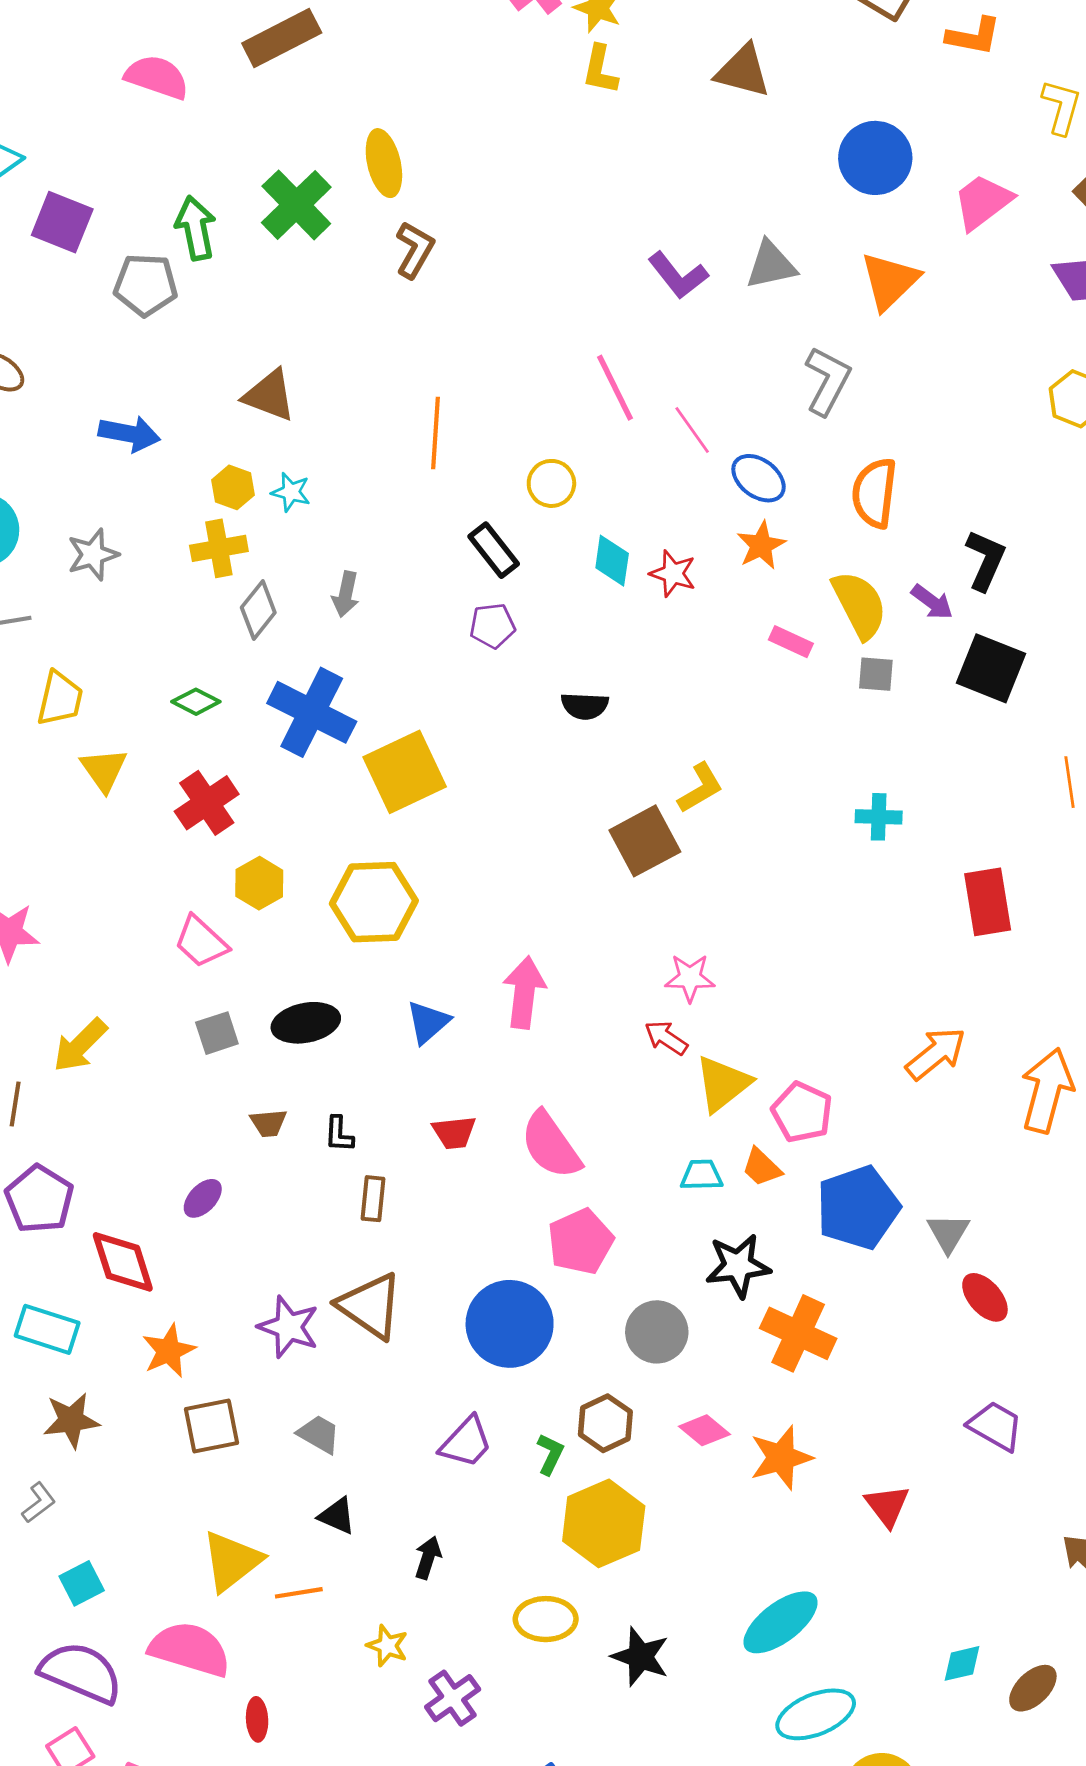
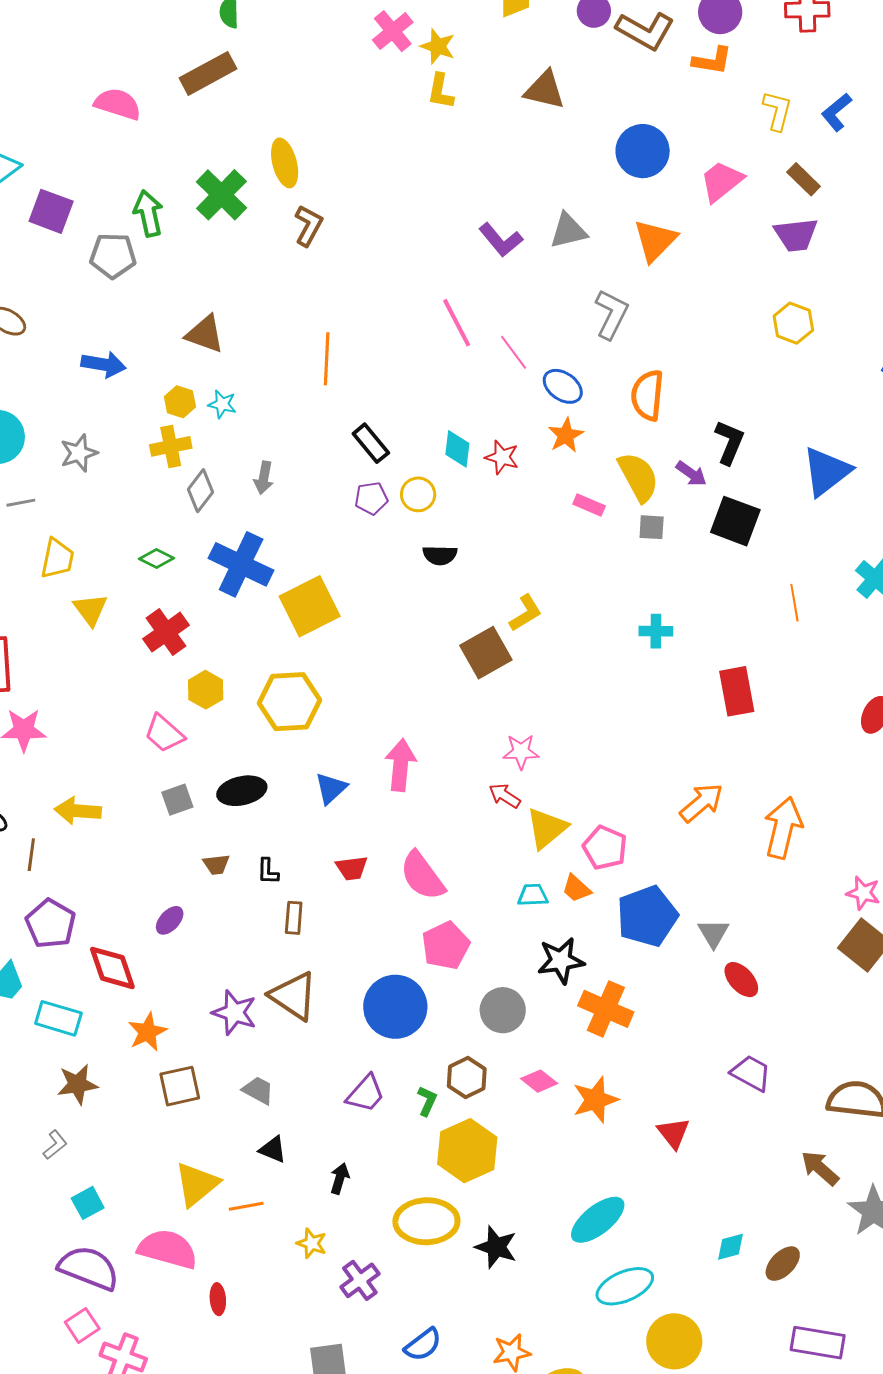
yellow circle: (551, 483) -> (418, 494), moved
yellow arrow: (80, 1045) -> (78, 811), turned 51
yellow ellipse: (546, 1619) -> (426, 1221), size x1.4

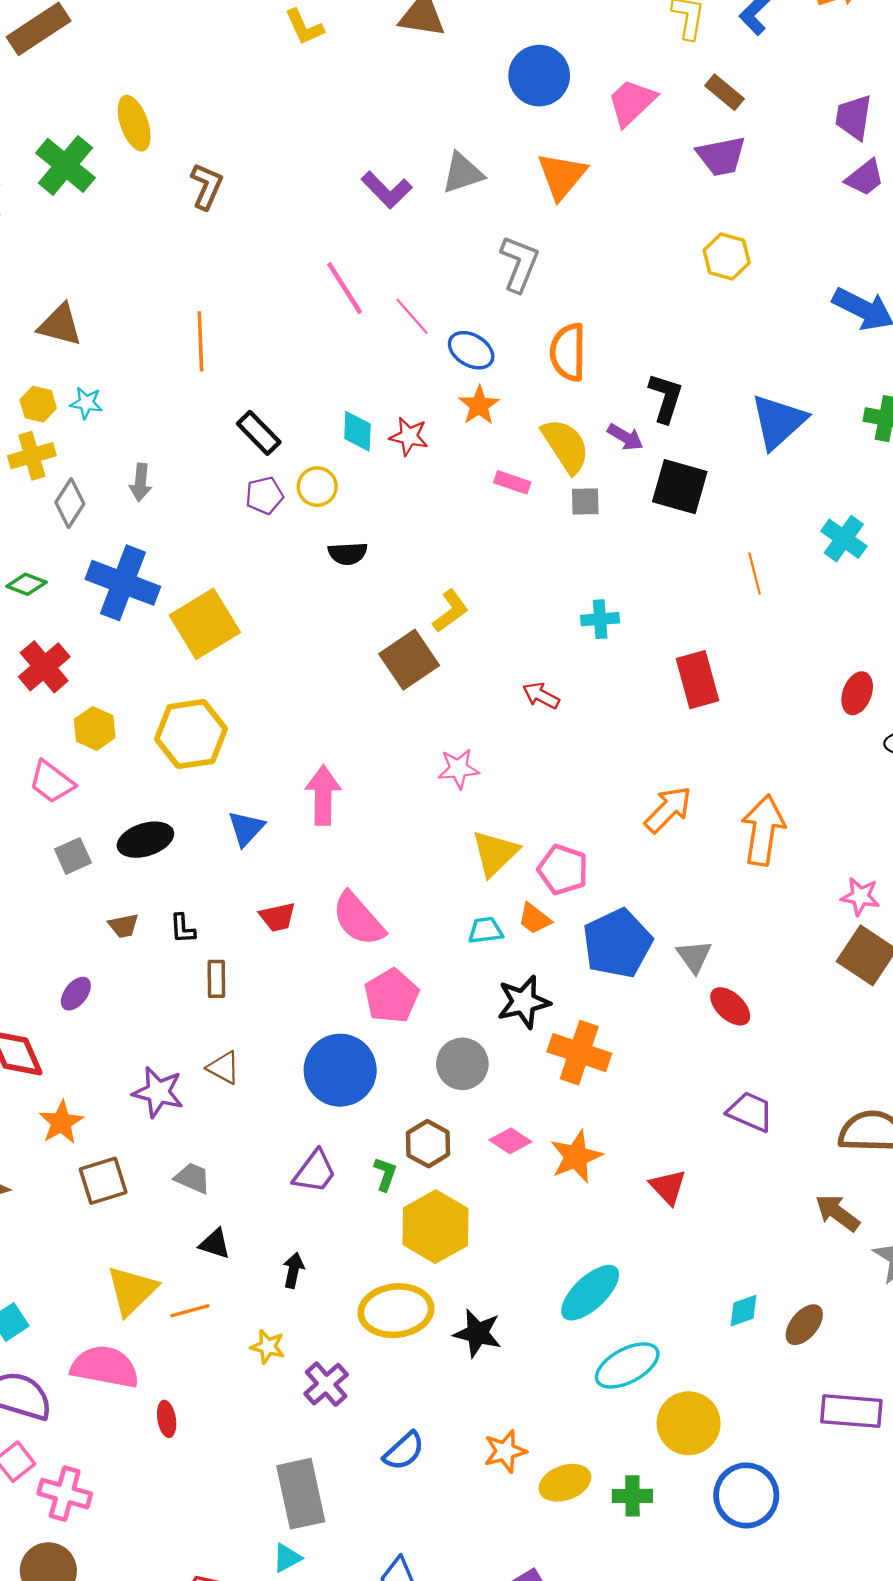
yellow L-shape: (441, 91) -> (304, 27), turned -30
brown L-shape: (308, 226) -> (207, 186), moved
red arrow: (505, 796) -> (541, 696), moved
brown triangle: (293, 996) -> (224, 1068), size x0.6

